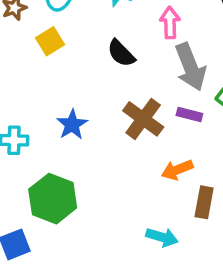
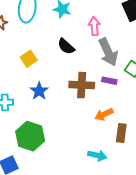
yellow square: (50, 41) -> (29, 59), moved
brown cross: (143, 119) -> (82, 85), turned -30

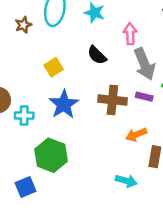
blue star: (39, 91) -> (64, 104), size x1.4

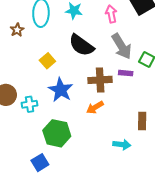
pink arrow: (130, 34) -> (111, 14), moved
black semicircle: (97, 55) -> (81, 45), size x1.5
orange arrow: (136, 135) -> (95, 107), moved

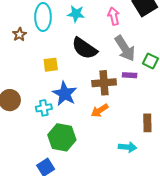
yellow square: (47, 61) -> (51, 65), turned 35
cyan cross: (30, 104) -> (44, 108), moved

